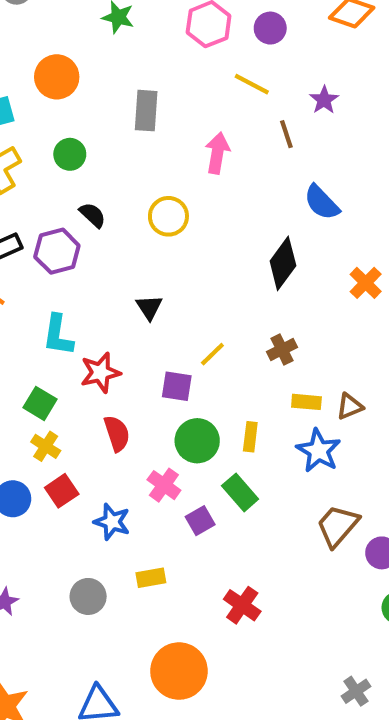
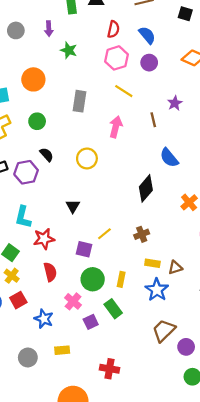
yellow line: (252, 84) -> (124, 91), moved
red cross: (242, 605) -> (110, 369), turned -30

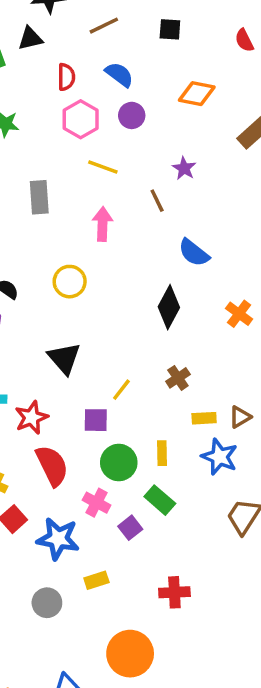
black triangle: (73, 206) -> (64, 358), size x1.5
red semicircle: (50, 272) -> (52, 466), size x1.4
blue star: (44, 319) -> (58, 539), size x1.4

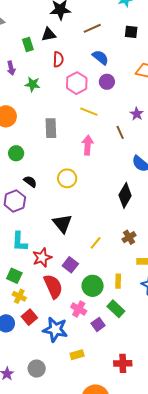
red semicircle: (66, 77) -> (58, 59), moved
purple square: (96, 420) -> (70, 265), moved, turned 35
gray circle: (47, 603) -> (37, 369), moved

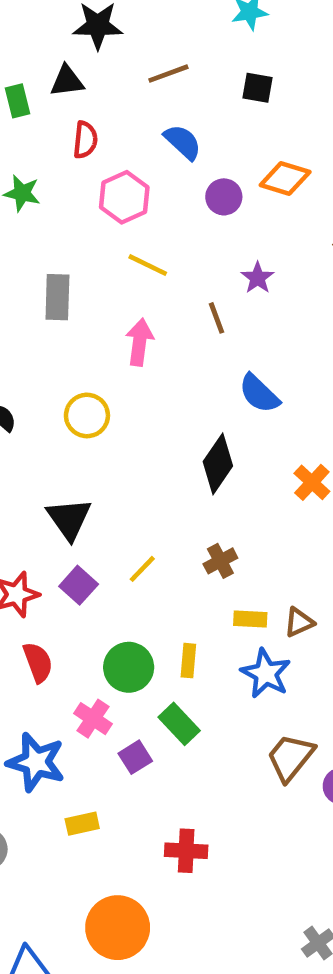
purple circle: (107, 82) -> (224, 197), moved
purple square: (70, 265) -> (79, 585), moved
red semicircle: (53, 286) -> (38, 662), size x0.7

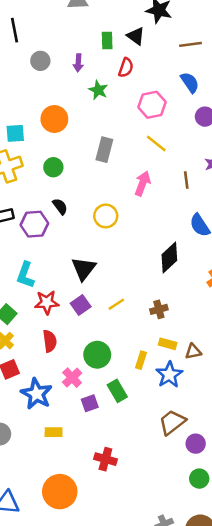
black triangle: (67, 81) -> (136, 36), turned 30
red semicircle: (85, 140) -> (126, 68), moved
yellow rectangle: (188, 661) -> (141, 360), moved

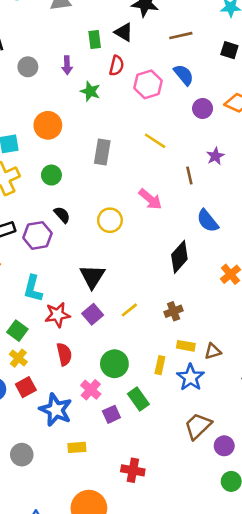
pink hexagon: (152, 105) -> (148, 84), moved
pink arrow: (143, 183) -> (150, 199), moved, turned 115

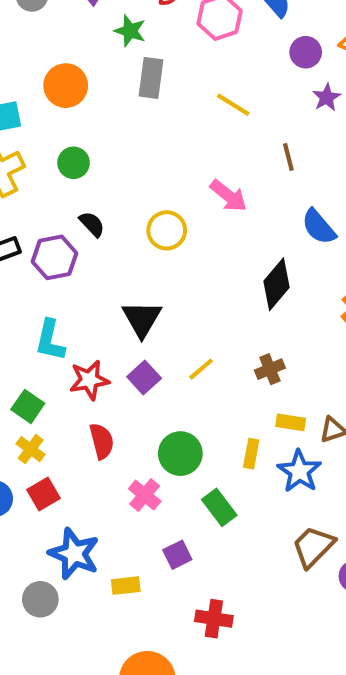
gray rectangle: (102, 152) -> (151, 78), moved
purple star: (215, 156) -> (327, 97), moved
blue star: (56, 410) -> (74, 554), moved
purple square: (111, 414) -> (177, 555), moved

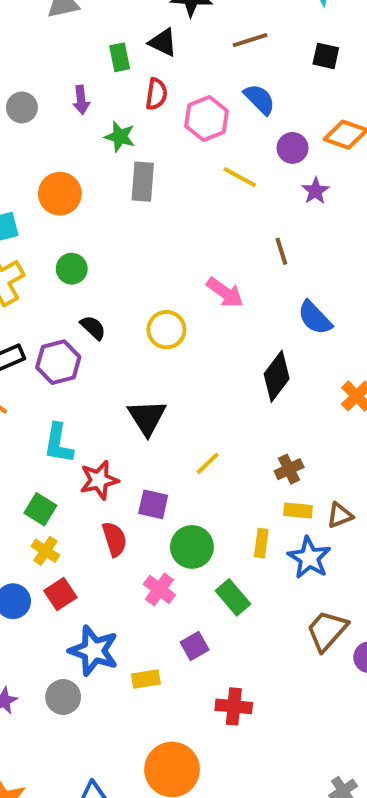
yellow line: (233, 105) -> (240, 177), moved
brown cross: (270, 369) -> (289, 469), moved
purple square: (144, 378) -> (153, 504), moved, turned -32

